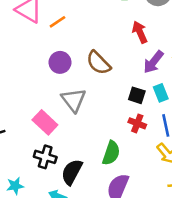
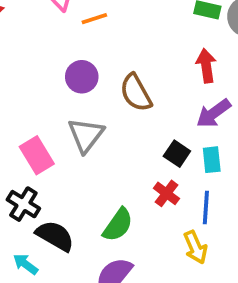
black semicircle: (72, 172) -> (55, 236), turned 76

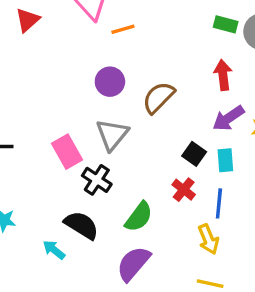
brown semicircle: (136, 93) -> (158, 97), turned 72
black cross: (23, 204) -> (97, 180), moved

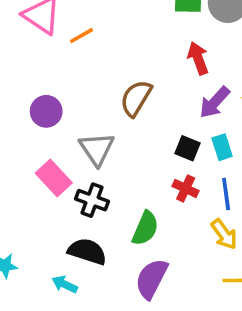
purple circle: (110, 82) -> (46, 111), moved

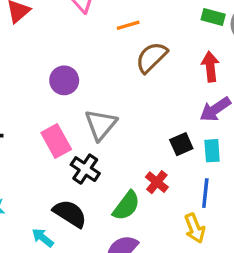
orange line: (82, 36) -> (128, 25), moved
brown semicircle: (136, 98) -> (151, 57), moved
black square: (188, 148) -> (181, 144), turned 30
red cross: (186, 188) -> (157, 182), moved

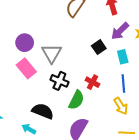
purple circle: (64, 80) -> (25, 43), moved
black square: (181, 144) -> (99, 47), moved
black cross: (85, 169) -> (59, 81), moved

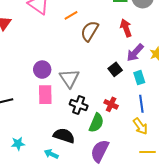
pink rectangle: (26, 68) -> (45, 95), turned 42

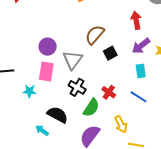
brown semicircle: (90, 31) -> (95, 35), moved
black square: (115, 69) -> (110, 53), moved
blue line: (141, 104) -> (138, 97), turned -60
yellow arrow: (140, 126) -> (121, 124), moved
cyan star: (18, 144) -> (30, 91), moved

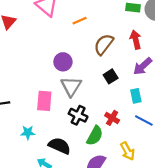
brown semicircle: (95, 35) -> (104, 44), moved
purple circle: (48, 47) -> (63, 62), moved
cyan rectangle: (141, 71) -> (136, 96), moved
cyan star: (30, 91) -> (28, 133), moved

